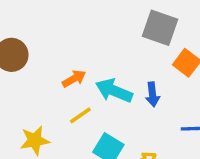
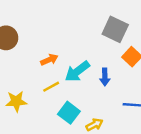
cyan arrow: (114, 91) -> (77, 71), turned -65

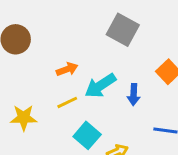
gray square: (115, 29) -> (123, 30), moved

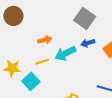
blue arrow: (134, 94) -> (88, 43), moved, turned 64
cyan square: (87, 135) -> (31, 81), moved

